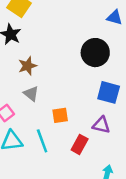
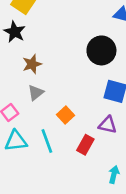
gray triangle: (31, 94) -> (36, 93), turned 42
orange square: (60, 115) -> (65, 115), turned -35

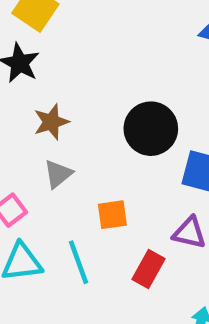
black circle: (101, 50) -> (151, 129), moved
orange square: (65, 115) -> (112, 215), turned 35

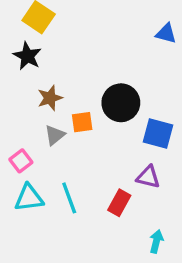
orange square: (112, 215) -> (82, 122), moved

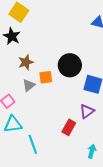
purple triangle: (148, 177) -> (87, 111), turned -49
cyan line: (69, 198) -> (33, 144), moved

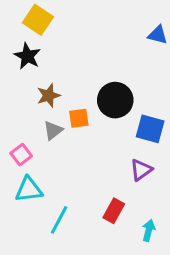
red rectangle: (69, 127) -> (114, 211), moved
cyan line: (33, 144) -> (59, 220), turned 48

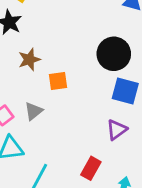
black circle: (115, 100) -> (114, 54), moved
gray triangle: (53, 130) -> (34, 111), moved

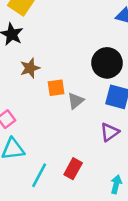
gray triangle: (34, 111) -> (76, 101), moved
red rectangle: (91, 168) -> (73, 169), moved

